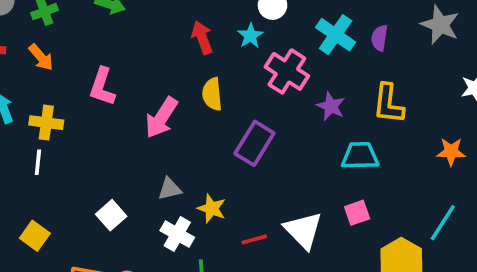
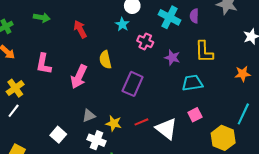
red arrow: (202, 37) -> (80, 29), moved
pink cross: (287, 71) -> (145, 41), size x0.7
yellow cross: (46, 123) -> (15, 88), turned -36
white line: (38, 162) -> (14, 111), turned 40
red line: (254, 239) -> (141, 122), moved

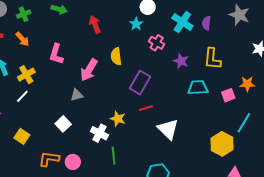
pink square: (195, 115) -> (228, 95), moved
gray triangle: (89, 116) -> (77, 95), moved
red line: (141, 122) -> (146, 108), moved

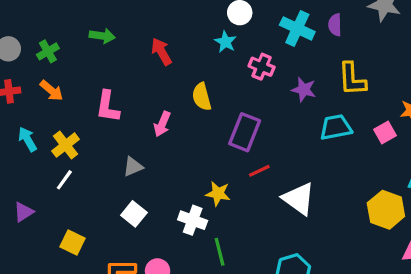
pink arrow: (89, 70) -> (162, 124), size x0.7
gray triangle: (77, 95) -> (133, 167), moved

